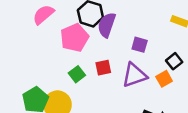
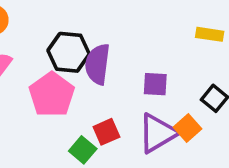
green square: (77, 74) -> (83, 150), moved
orange square: (164, 79) -> (188, 128), moved

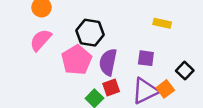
yellow rectangle: (210, 34) -> (162, 23), moved
purple semicircle: (98, 64) -> (108, 62), moved

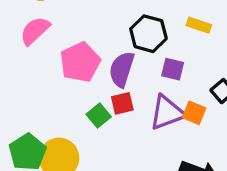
black hexagon: (90, 33) -> (148, 34), moved
orange square: (165, 89) -> (194, 113), turned -36

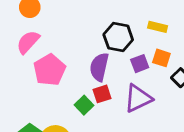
pink pentagon: (80, 62) -> (49, 70), moved
purple square: (173, 69) -> (140, 64), turned -30
orange square: (194, 113) -> (161, 58), moved

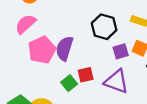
purple semicircle: (99, 67) -> (65, 48), moved
purple triangle: (138, 98) -> (116, 81), turned 40

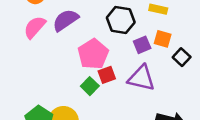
purple semicircle: (65, 48) -> (66, 20), moved, turned 45
pink pentagon: (42, 50) -> (93, 54), moved

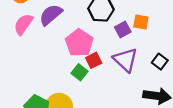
black square: (182, 57) -> (160, 62), moved
purple triangle: (141, 78) -> (125, 60), turned 36

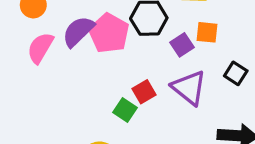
pink pentagon: (79, 43) -> (109, 33), moved
black square: (160, 62) -> (236, 73), moved

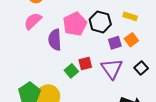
purple semicircle: (78, 31) -> (55, 40), moved, turned -65
orange square: (207, 32) -> (131, 40), turned 32

